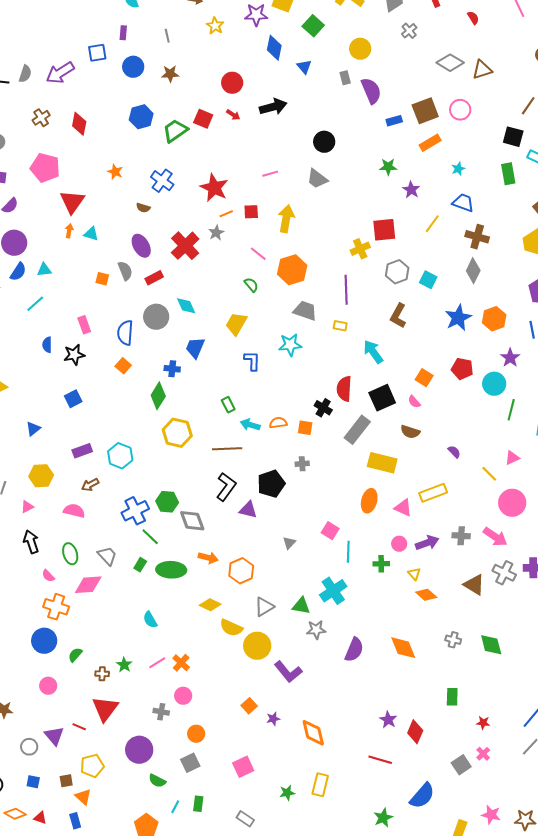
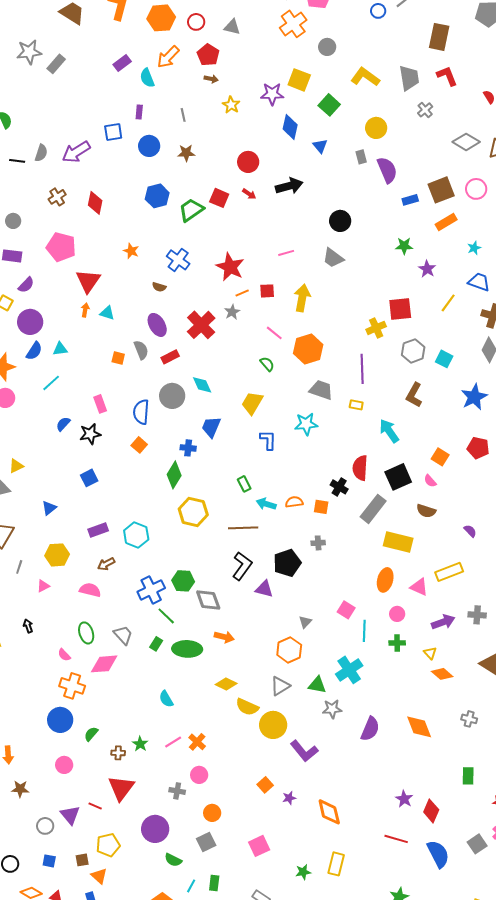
blue semicircle: (47, 345) -> (63, 424), turned 42
black arrow: (31, 542) -> (28, 626), moved, size x0.6
pink circle: (399, 544) -> (397, 614), moved
orange hexagon: (241, 571) -> (289, 650), moved
blue semicircle: (422, 796) -> (438, 854), moved, turned -68

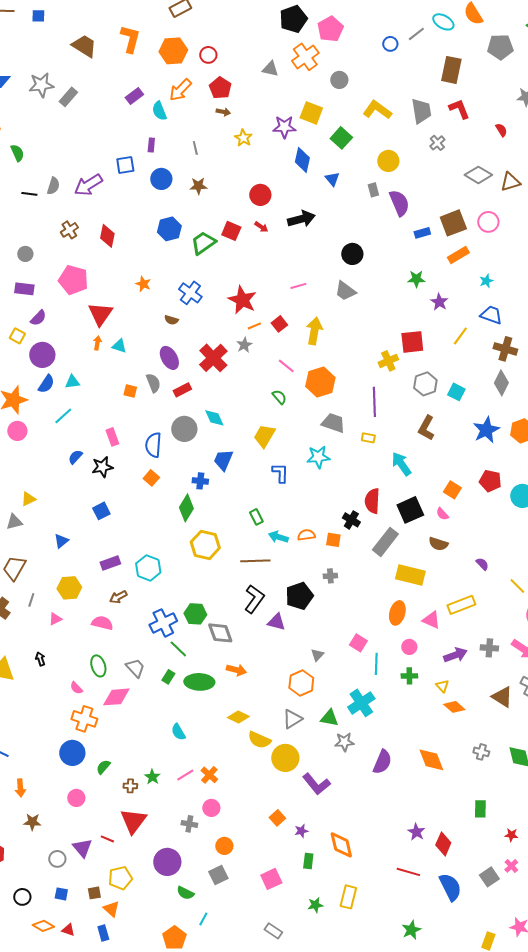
gray triangle: (232, 27) -> (270, 69), moved
red square: (267, 291) -> (279, 324), turned -35
green rectangle: (214, 883) -> (308, 861), moved

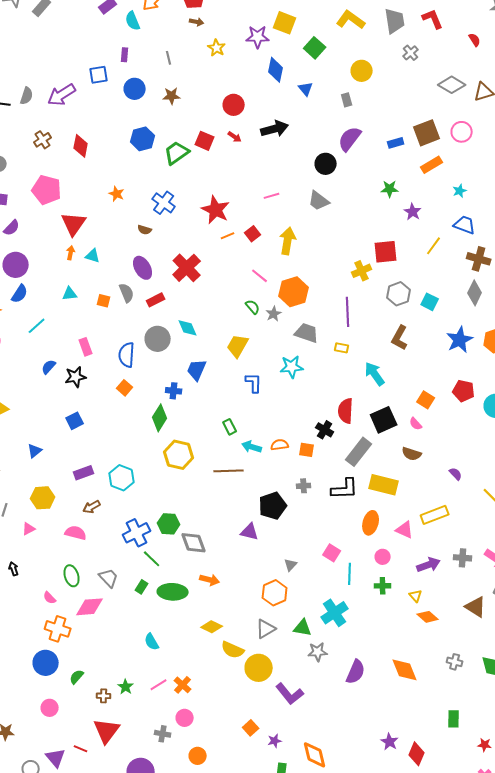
purple semicircle: (399, 203) -> (350, 139), moved, turned -120
gray star: (244, 345) -> (274, 314), moved
cyan triangle: (72, 382) -> (70, 294), moved
black L-shape: (254, 599) -> (345, 489), moved, turned 52

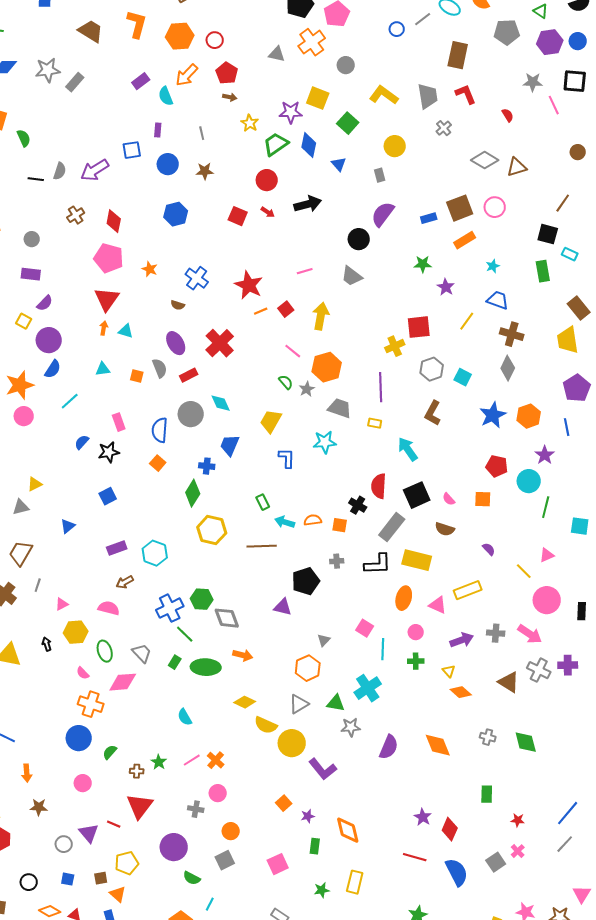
green trapezoid: (177, 153) -> (276, 144), moved
pink pentagon: (47, 190) -> (109, 258), moved
orange square: (426, 400) -> (483, 499), moved, turned -30
yellow hexagon: (43, 498) -> (76, 632), moved

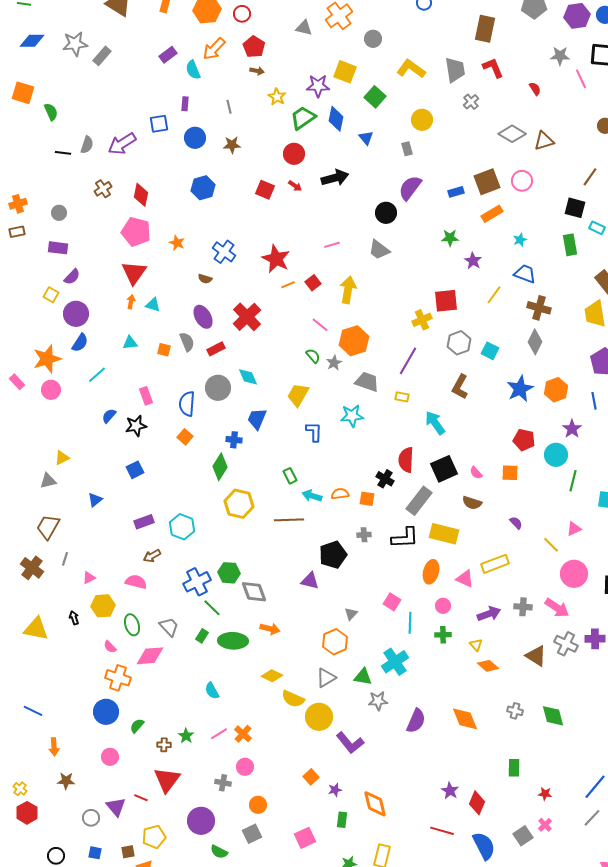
purple line: (381, 387) -> (408, 361), turned 32

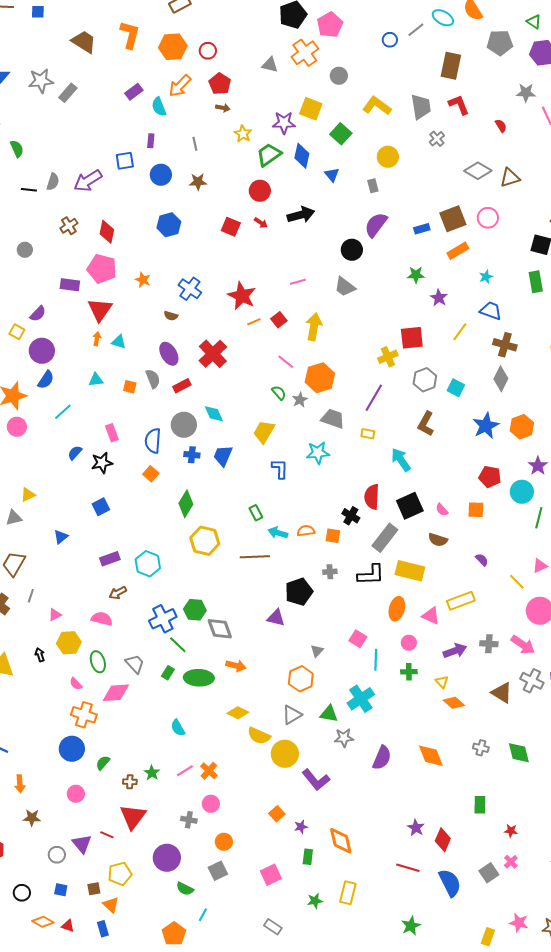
purple rectangle: (58, 248) -> (70, 285), moved
blue cross: (234, 440) -> (192, 455), moved

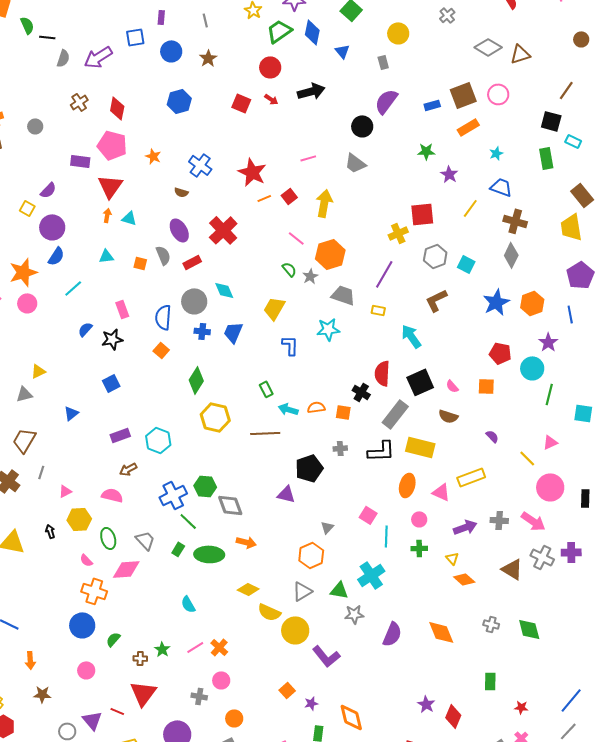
brown star: (198, 182) -> (208, 58), turned -30
black line: (29, 190) -> (47, 37), moved
brown L-shape: (426, 424) -> (436, 300), turned 35

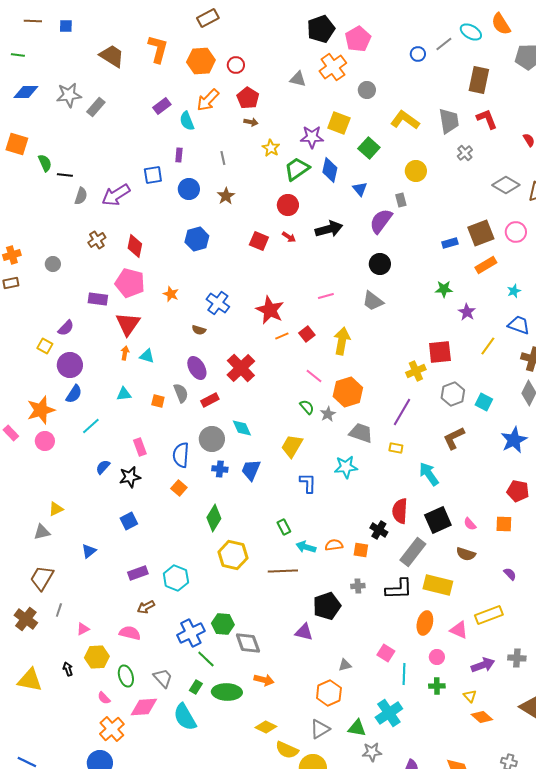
purple semicircle: (386, 101) -> (381, 221), moved
gray triangle: (327, 527) -> (345, 665), turned 32
orange cross: (94, 591) -> (112, 729), turned 30
cyan semicircle: (188, 604) -> (185, 717), moved, size x1.6

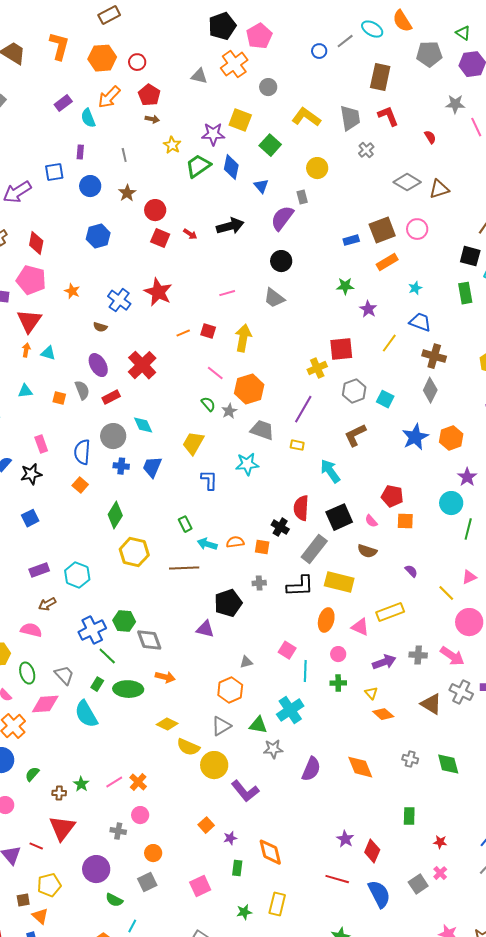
red circle: (288, 205) -> (155, 210), moved
red star: (270, 310) -> (158, 292), moved
red square: (307, 334) -> (208, 331), turned -35
red pentagon: (518, 491) -> (392, 496), moved

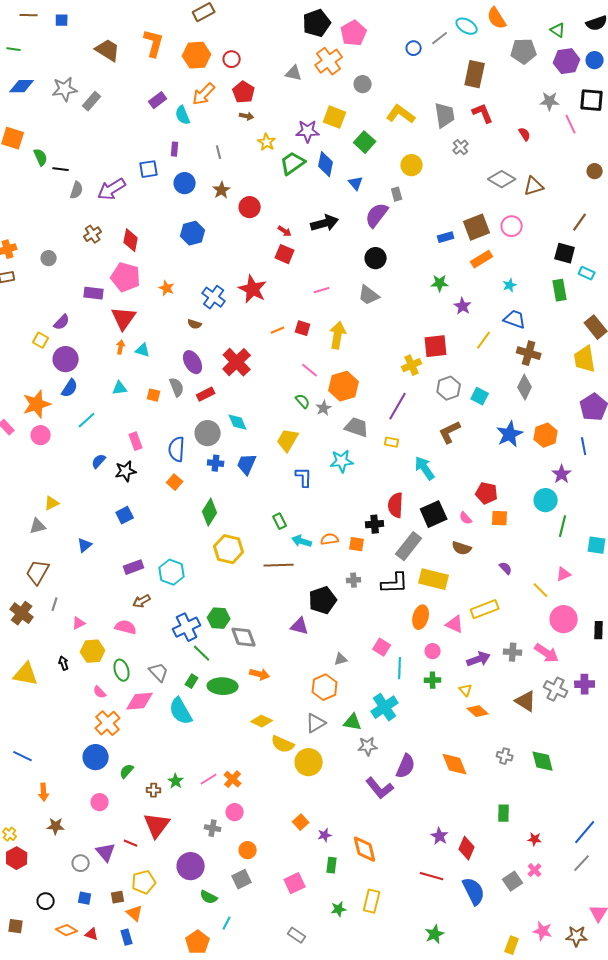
red square: (160, 238) -> (285, 254), moved
black cross: (280, 527) -> (375, 524), turned -36
purple L-shape: (245, 791) -> (380, 788), moved

